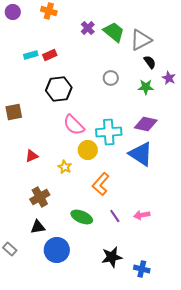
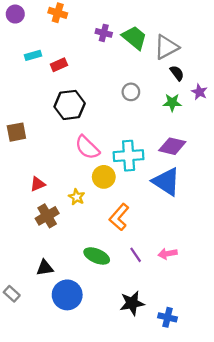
purple cross: (88, 28) -> (104, 33), turned -32
cyan rectangle: (31, 55) -> (33, 55), moved
brown cross: (40, 197) -> (47, 216), moved

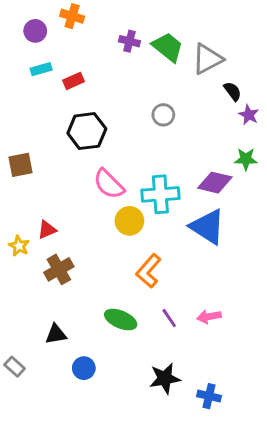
purple circle: (15, 14) -> (35, 31), moved
black semicircle: (177, 73) -> (233, 91), moved
green star: (172, 103) -> (246, 159), moved
yellow star: (77, 197) -> (19, 246), moved
blue circle: (67, 295) -> (84, 368), size x0.6

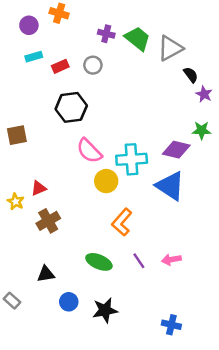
gray circle: (163, 115) -> (93, 65), moved
black star: (165, 378) -> (105, 310), moved

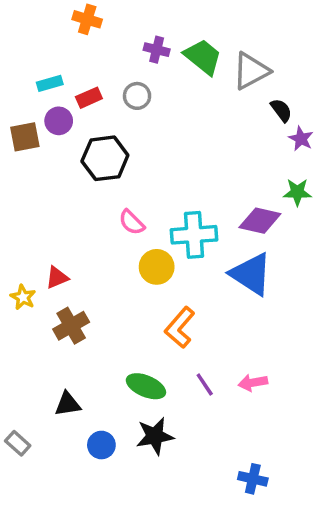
purple circle: (29, 25) -> (59, 121), moved
brown square: (17, 135) -> (25, 137), moved
pink semicircle: (89, 151) -> (132, 222), size x0.7
black star: (105, 310) -> (155, 436), moved

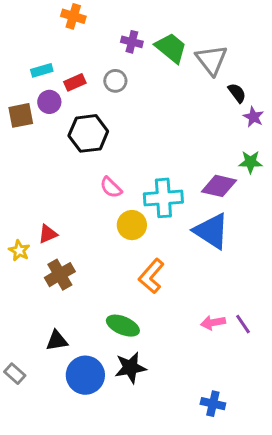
gray triangle: (251, 71) -> (211, 60), turned -40
purple line: (205, 384) -> (243, 324), moved
blue circle: (101, 445) -> (85, 375), size x1.6

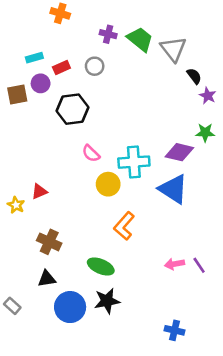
brown cross: (60, 275) -> (49, 242), moved, turned -35

